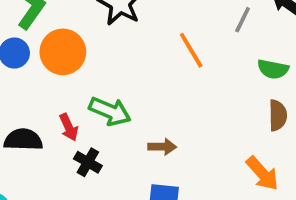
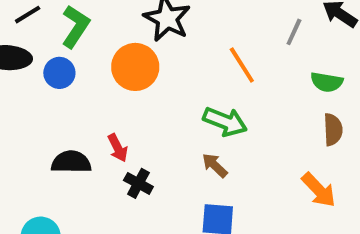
orange circle: (63, 52) -> (135, 67), moved
green arrow: (110, 111) -> (225, 122), moved
brown arrow: (162, 147) -> (215, 165), turned -136

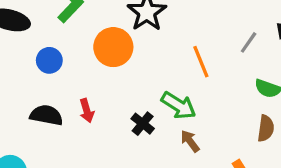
blue circle: (59, 73) -> (49, 60), moved
brown arrow: (215, 165) -> (190, 141), moved
black cross: (138, 183) -> (143, 124), moved

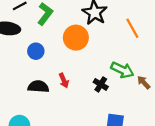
orange line: (201, 62) -> (132, 28), moved
brown arrow: (190, 141) -> (144, 82), moved

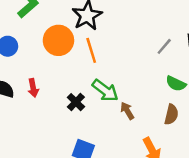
orange line: (132, 28) -> (91, 50), moved

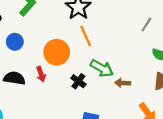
orange circle: (58, 40) -> (57, 52), moved
brown arrow: (127, 111) -> (123, 83), turned -48

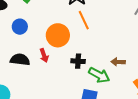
green arrow: (102, 68) -> (99, 75), moved
black cross: (78, 81) -> (78, 61), turned -32

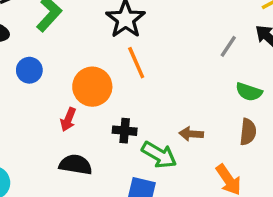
red arrow: (44, 55) -> (68, 119), turned 40
black semicircle: (20, 60) -> (76, 165), moved

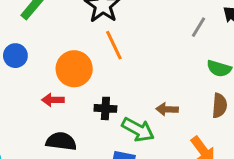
red arrow: (68, 119) -> (53, 100), turned 70

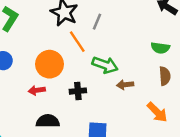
gray line: (198, 27) -> (97, 22), moved
green arrow: (138, 130) -> (105, 65), moved

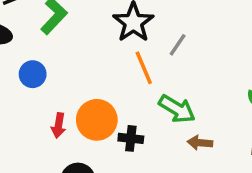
orange circle: (50, 64) -> (97, 120), moved
red arrow: (37, 90) -> (58, 125), moved, turned -84

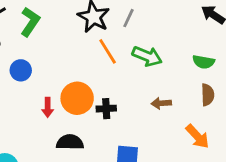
gray line: (178, 45) -> (129, 18), moved
green arrow: (177, 109) -> (147, 56), moved

